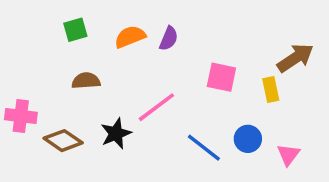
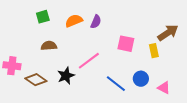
pink triangle: (288, 155) -> (164, 88), turned -40

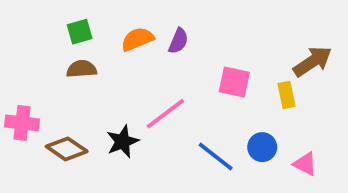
brown semicircle: (49, 46) -> (82, 69), moved

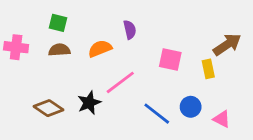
green square: (80, 32) -> (58, 23), turned 30
orange semicircle: (137, 39) -> (100, 49), moved
purple semicircle: (178, 41) -> (130, 30), turned -36
pink cross: (22, 123) -> (16, 47), moved

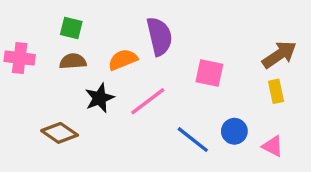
purple semicircle: (130, 30) -> (159, 36), size x1.6
yellow rectangle: (208, 69) -> (276, 91), moved
black star: (89, 103) -> (100, 98), moved

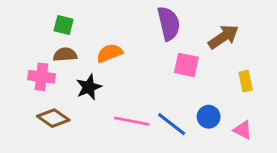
purple semicircle: (159, 36) -> (169, 24), moved
brown arrow: (279, 55) -> (223, 37), moved
pink cross: (20, 58) -> (41, 77), moved
pink line: (148, 101) -> (132, 121), moved, turned 48

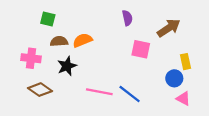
purple semicircle: (169, 24) -> (127, 18), size x0.6
brown semicircle: (65, 55) -> (59, 41), moved
blue circle: (209, 117) -> (174, 78), moved

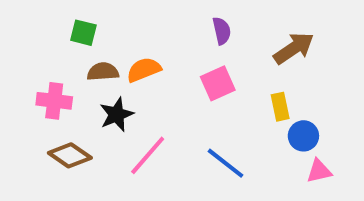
pink square: (141, 49) -> (218, 83), moved, turned -36
yellow rectangle: (186, 62) -> (280, 107), moved
pink line: (99, 92) -> (148, 155), moved, turned -60
pink triangle: (183, 98) -> (319, 171), turned -40

